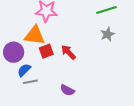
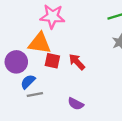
red square: (46, 51) -> (52, 61), turned 32

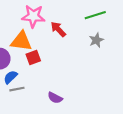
red square: (52, 61) -> (33, 58), turned -32
red arrow: (77, 62) -> (58, 29), moved

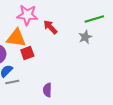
green line: (95, 15) -> (94, 19), moved
purple semicircle: (55, 98) -> (47, 90), turned 64

